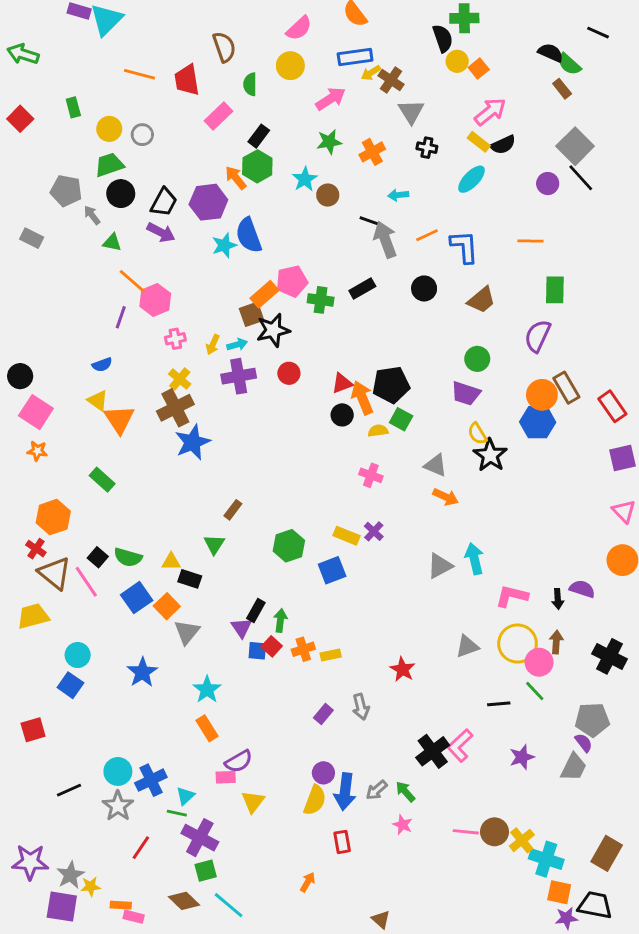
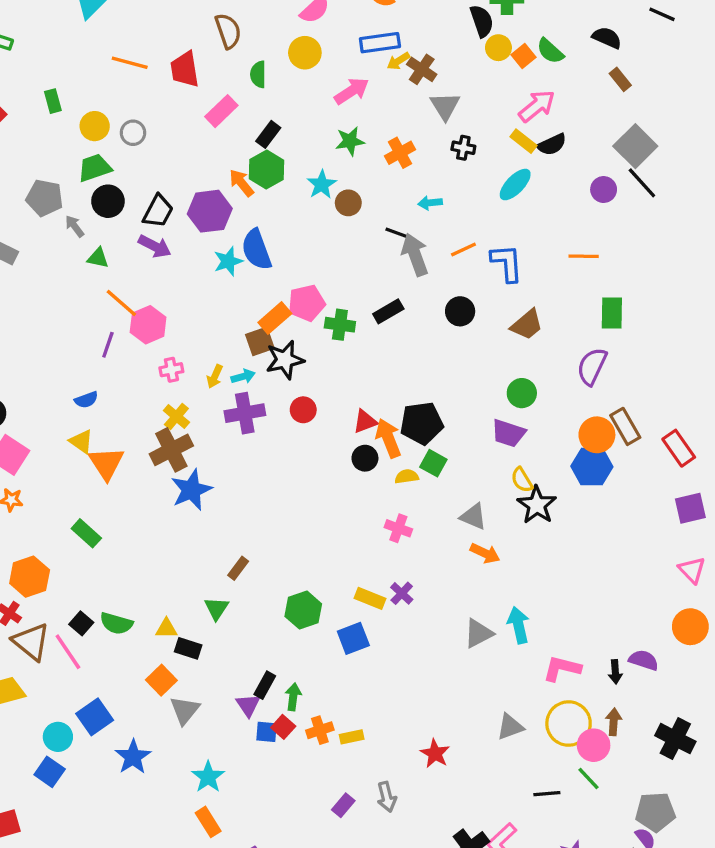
green semicircle: (569, 64) -> (550, 51), moved
blue square: (137, 598) -> (95, 717), moved

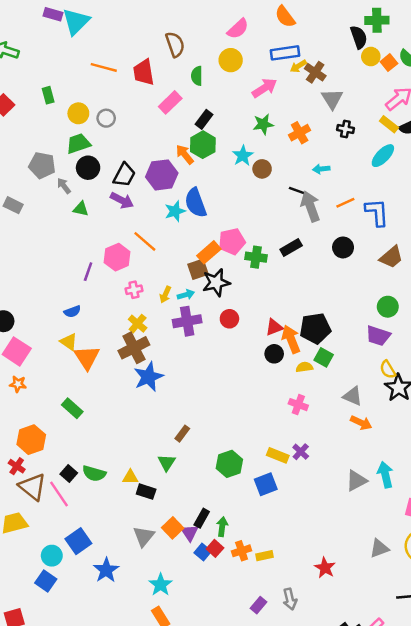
orange line: (121, 303) -> (145, 241), moved
orange square: (161, 680) -> (173, 528), moved
blue square: (267, 732) -> (203, 552), turned 35

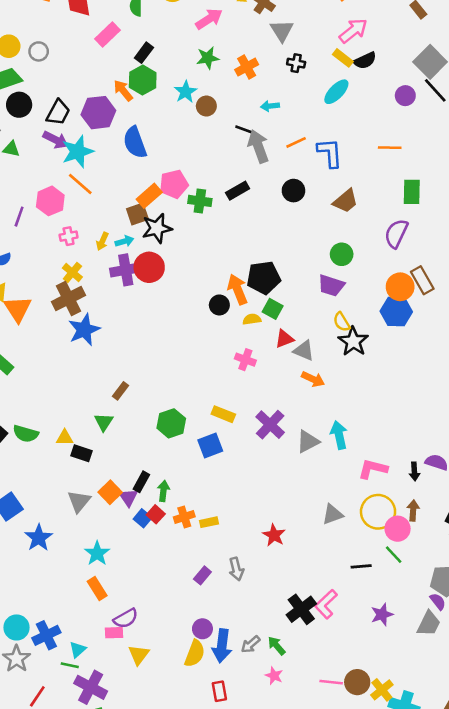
cyan star: (175, 211) -> (78, 152), moved, size x1.4
red circle: (229, 319) -> (149, 267), moved, size x1.5
red triangle: (274, 327) -> (284, 339), moved
purple cross: (301, 452) -> (270, 425), moved, size x1.6

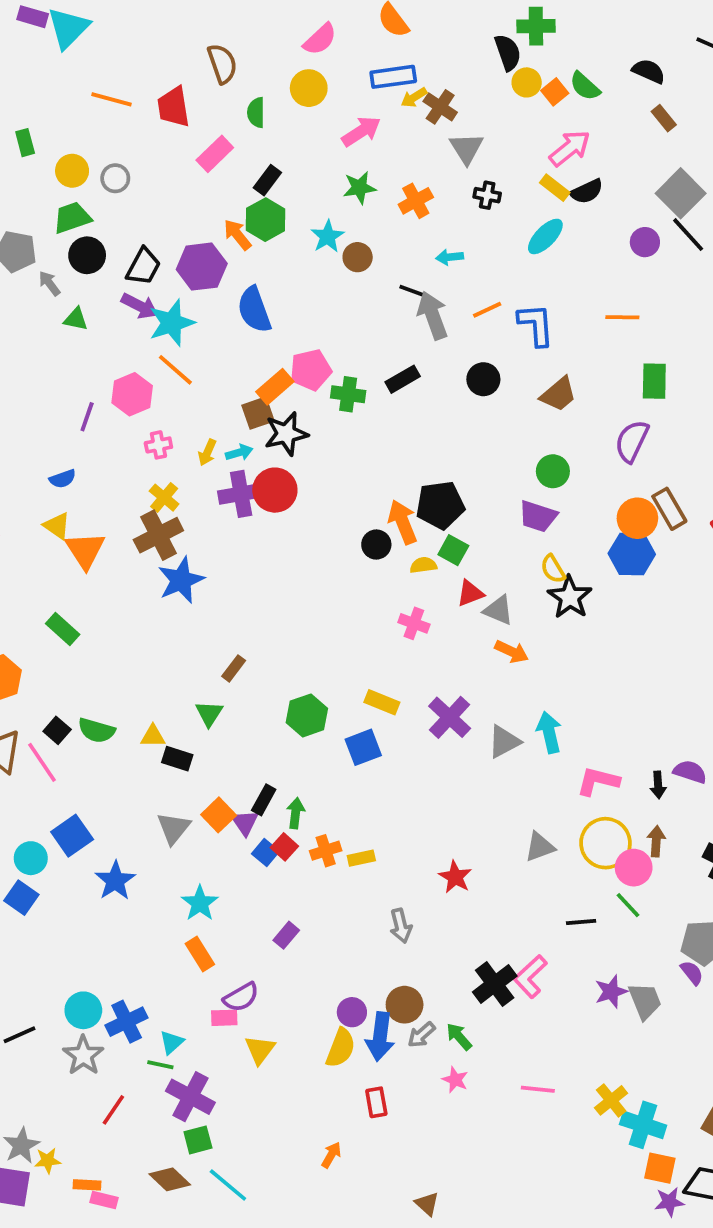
purple rectangle: (202, 575) -> (286, 935), moved
gray trapezoid: (429, 624) -> (645, 1001), moved, turned -48
brown circle: (357, 682) -> (405, 1005), moved

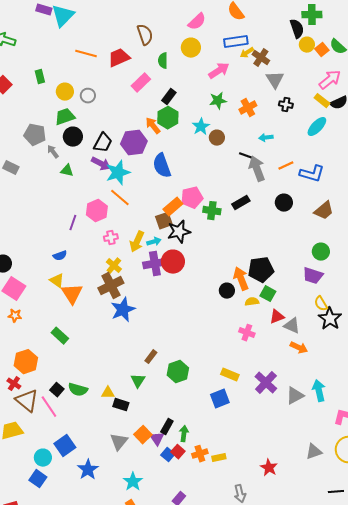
red trapezoid: (173, 107) -> (119, 58), turned 75
blue L-shape: (536, 325) -> (312, 174), turned 110
yellow arrow: (207, 452) -> (137, 242), size x1.5
green hexagon: (307, 715) -> (178, 372), moved

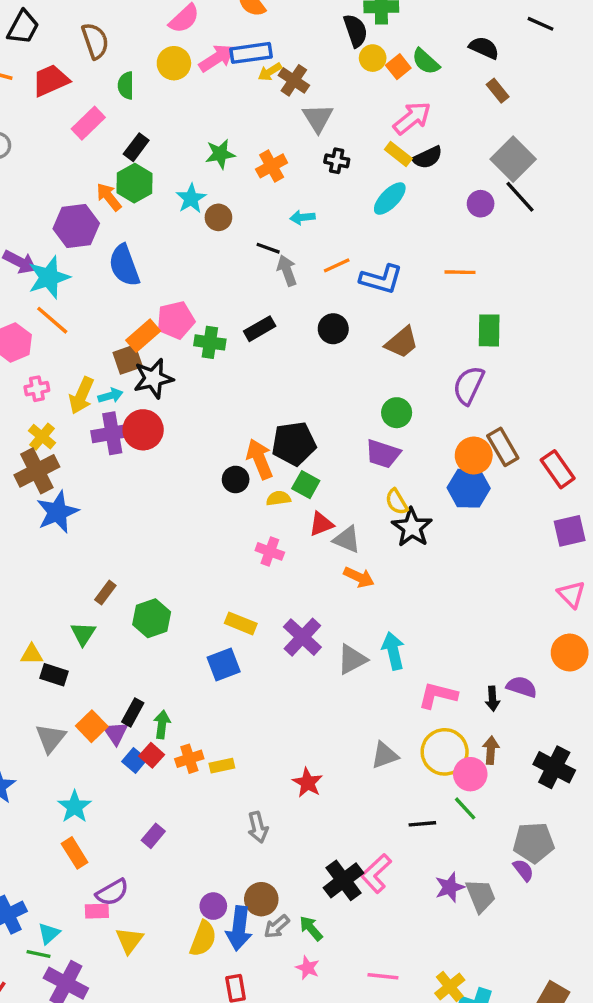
pink arrow: (219, 71) -> (217, 58), moved
black trapezoid: (103, 143) -> (23, 27), moved
gray arrow: (257, 169) -> (287, 270), size x0.7

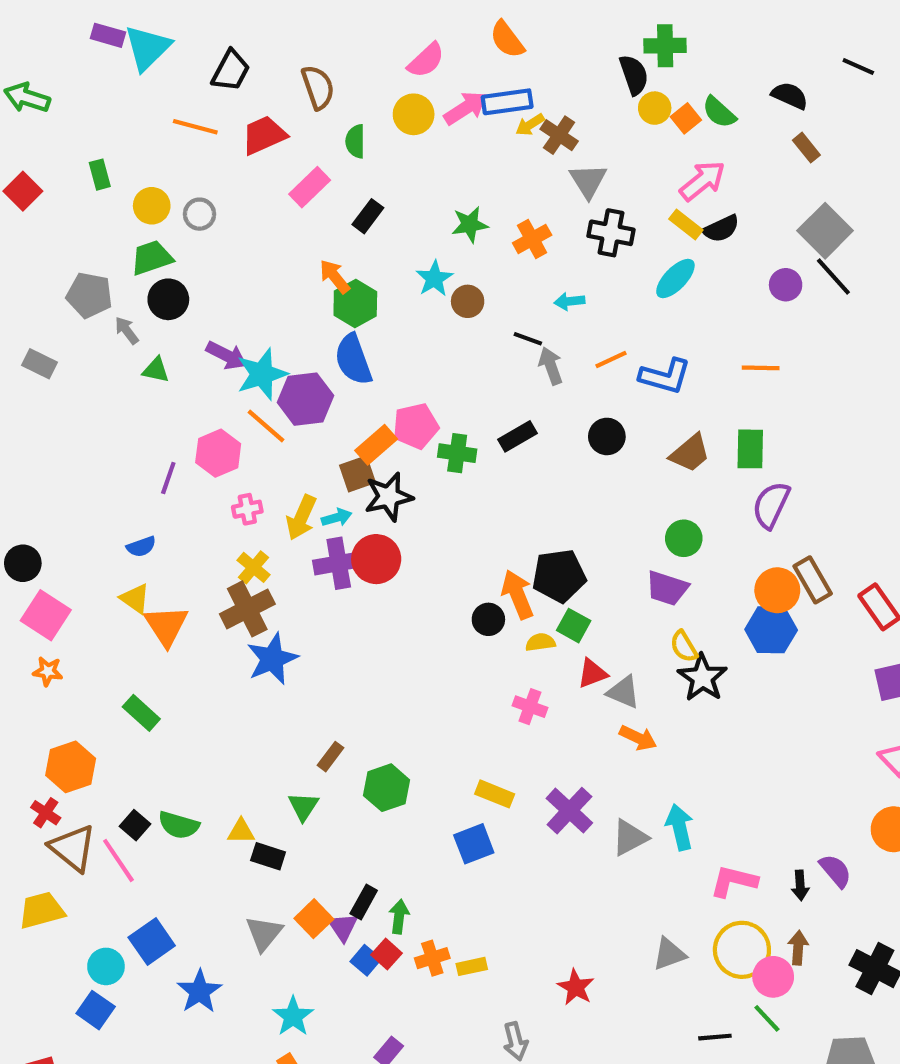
black cross: (337, 161) -> (611, 233), size x1.5
green hexagon: (135, 183) -> (355, 303), moved
purple hexagon: (76, 226) -> (305, 399), moved
green rectangle: (489, 330) -> (750, 449), moved
purple semicircle: (522, 687) -> (835, 871), turned 32

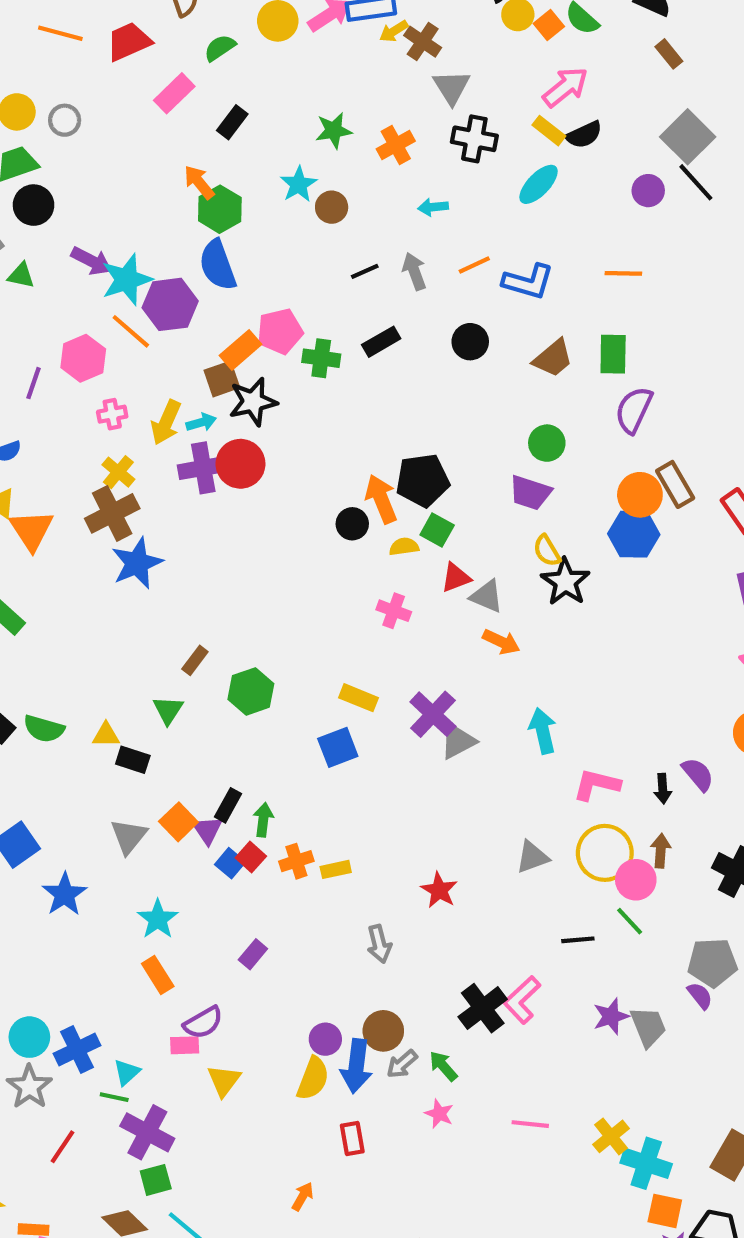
green semicircle: (355, 141) -> (220, 48), turned 56
black line: (528, 339) -> (365, 271), moved, turned -44
gray triangle: (630, 838) -> (458, 741), moved

